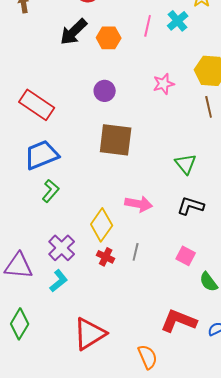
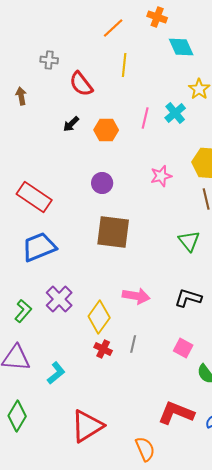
black arrow: (74, 32) -> (71, 124), size x0.6
green triangle: (186, 164) -> (189, 241), moved
green L-shape: (51, 191) -> (23, 311), moved
purple cross: (62, 248) -> (59, 299), moved

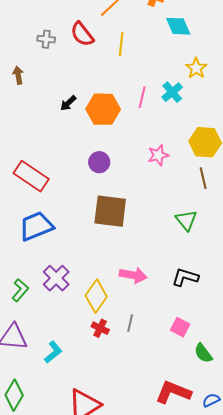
red semicircle: (81, 84) -> (82, 34), moved
orange hexagon: (106, 130) -> (103, 109), size x1.4

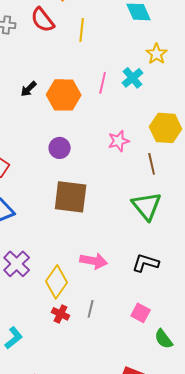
brown line: (203, 178) -> (152, 164), moved
green triangle: (186, 220) -> (147, 206), size x1.4

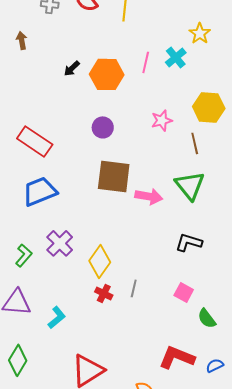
pink arrow: (94, 261) -> (149, 196), moved

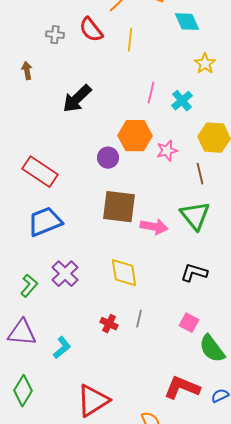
cyan cross: (176, 57) -> (182, 101), moved
black arrow: (72, 68) -> (77, 99), size x1.8
orange hexagon: (107, 74) -> (135, 136), moved
yellow diamond: (100, 261) -> (124, 273), moved, turned -44
green semicircle: (207, 318) -> (212, 349), size x1.4

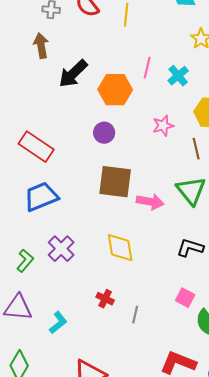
brown arrow: (27, 71) -> (41, 46), moved, size x1.4
orange hexagon: (135, 136) -> (115, 90), moved
gray line: (139, 319) -> (135, 315), moved

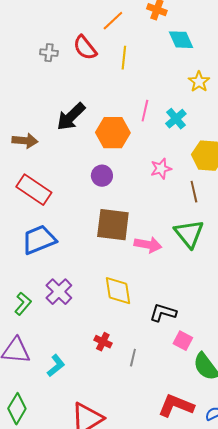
brown arrow: (41, 46) -> (25, 141), moved, turned 105
black L-shape: (190, 248) -> (163, 313), moved

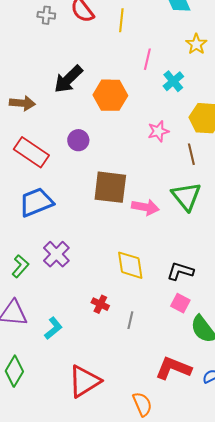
pink line: (145, 111) -> (147, 59), moved
purple circle: (102, 176) -> (78, 140), moved
yellow diamond: (118, 291) -> (130, 265), moved
black L-shape: (163, 313) -> (180, 271), moved

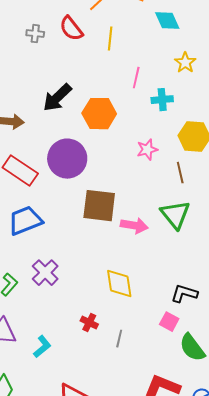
cyan cross: (173, 81) -> (162, 100), turned 35
purple circle: (78, 140) -> (67, 159), size x1.8
black L-shape: (180, 271) -> (184, 294), moved

